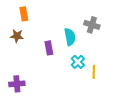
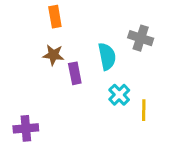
orange rectangle: (24, 14) -> (55, 17), moved
brown star: (17, 36) -> (53, 55), moved

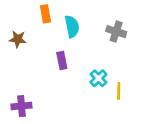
brown star: (53, 55) -> (18, 39), moved
cyan semicircle: (107, 56) -> (72, 27), moved

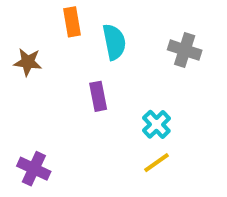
yellow line: (119, 91) -> (156, 163), moved, turned 54
purple cross: (21, 106) -> (34, 169), turned 30

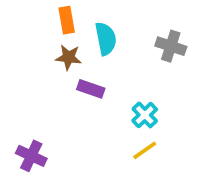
brown star: (28, 62) -> (68, 57), moved
purple rectangle: (98, 96) -> (91, 89), turned -60

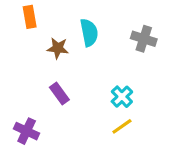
orange rectangle: (67, 20) -> (30, 17), moved
purple rectangle: (91, 89) -> (59, 94), moved, turned 35

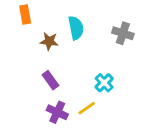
yellow line: (122, 126) -> (87, 108), moved
purple cross: (27, 131) -> (57, 112), moved

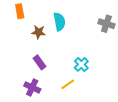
gray cross: (123, 33) -> (106, 24), moved
purple cross: (57, 112) -> (32, 87), moved

